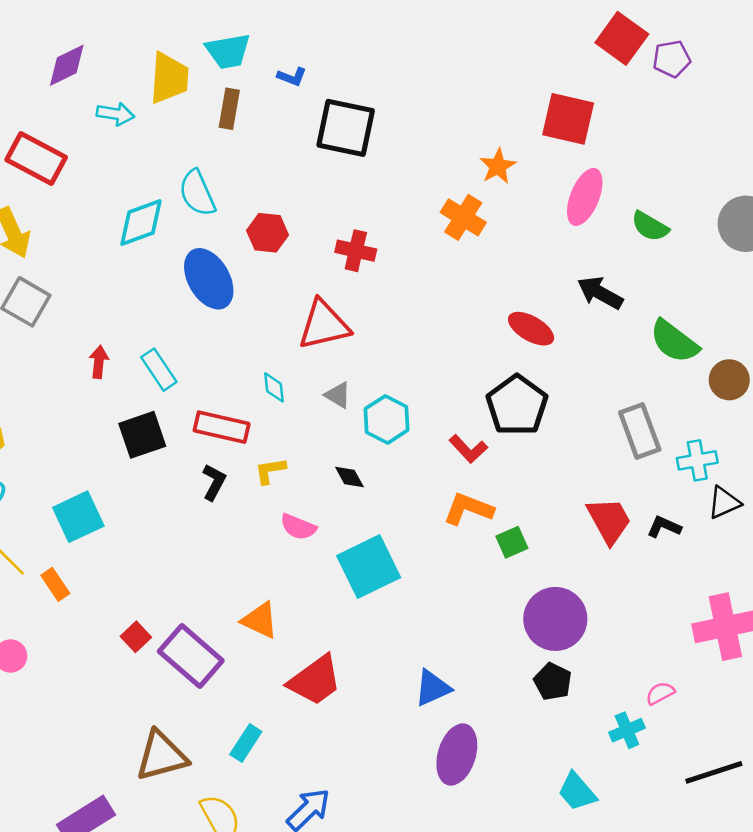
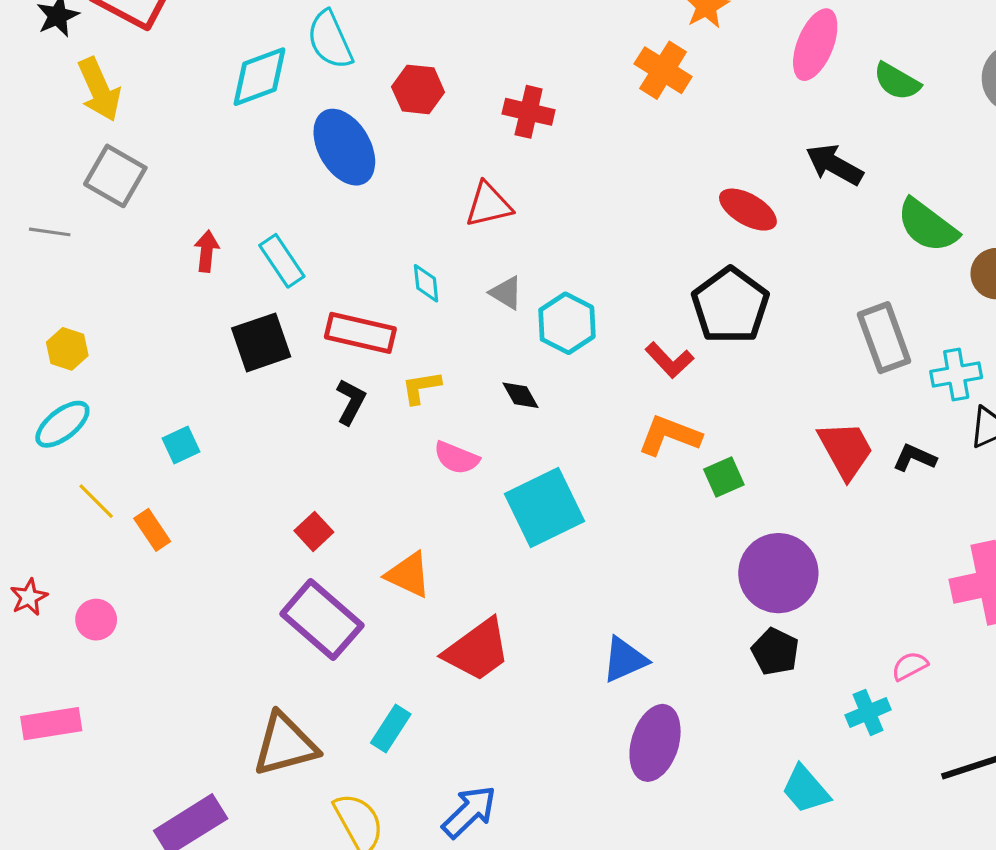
red triangle: (324, 325) -> (488, 205), size x0.7
cyan square: (78, 517) -> (181, 445), size x0.6
red square: (136, 637) -> (314, 531), moved

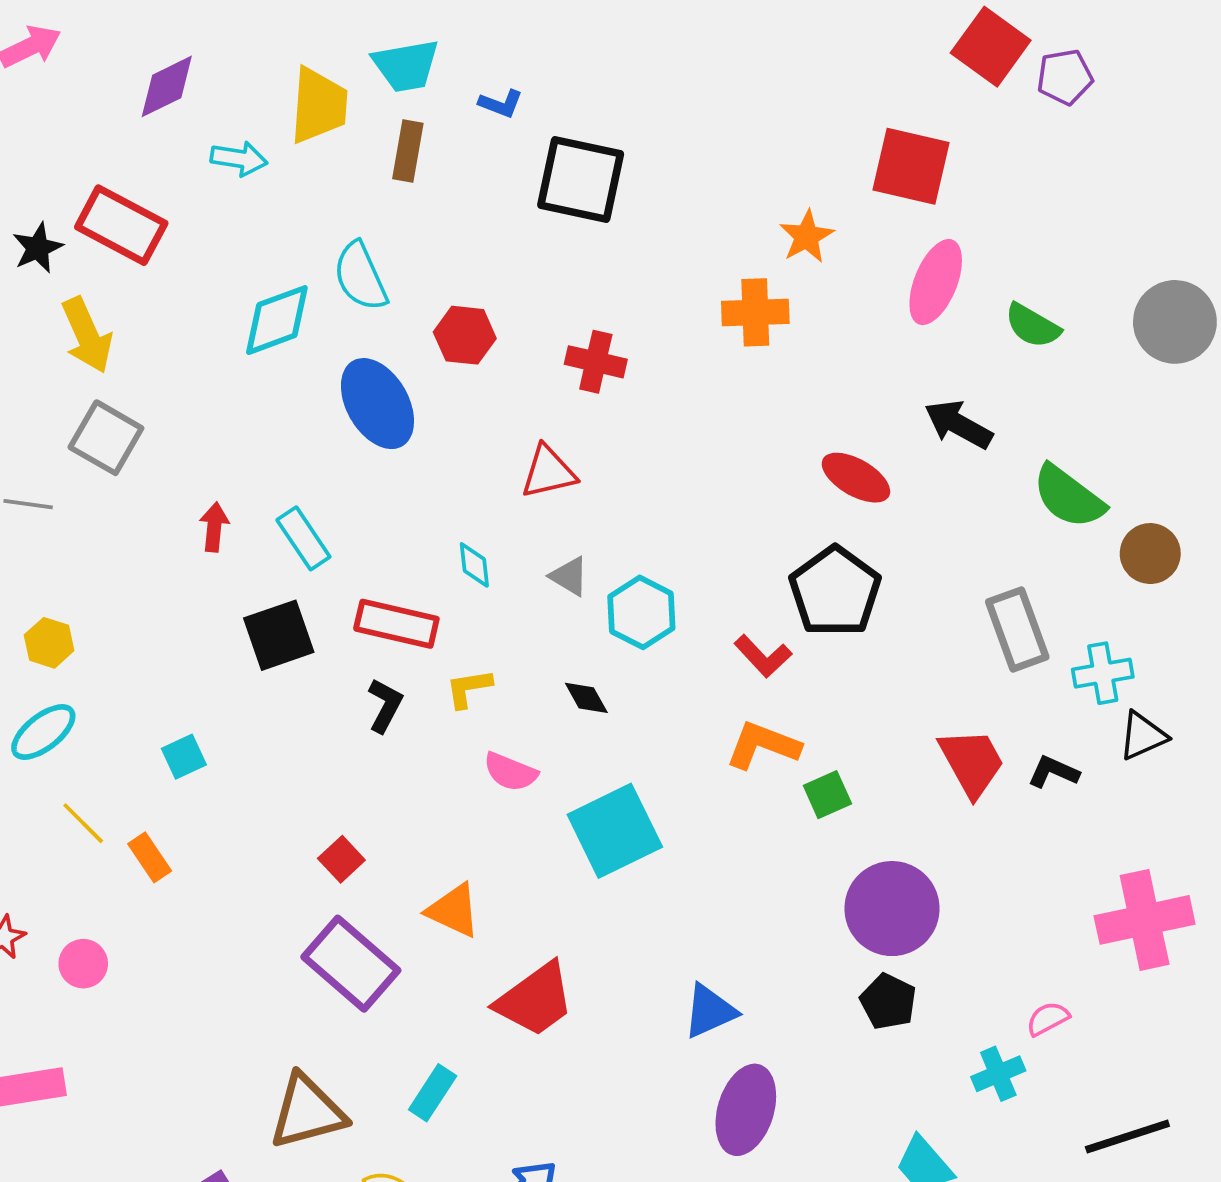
orange cross: (663, 70) -> (755, 312), turned -34

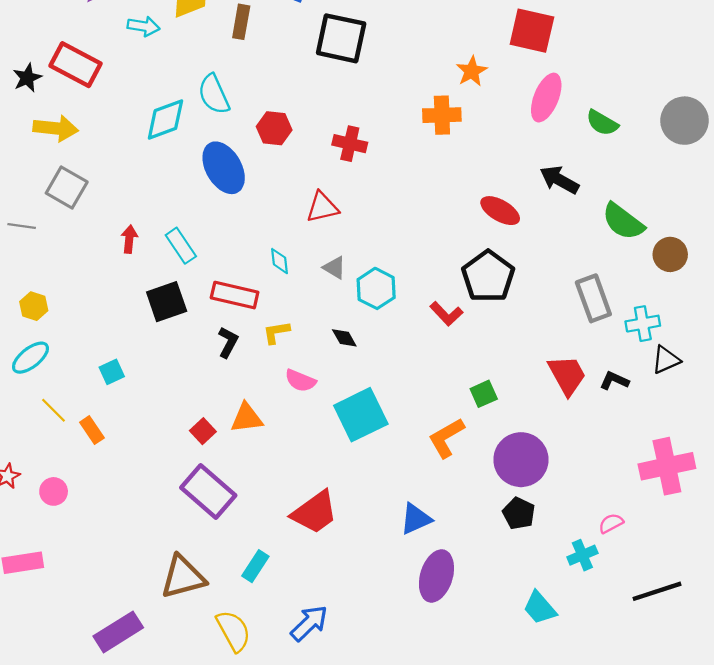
yellow arrow: (87, 335) -> (56, 128), turned -60
orange L-shape: (763, 745) -> (446, 438), moved, turned -51
orange triangle: (453, 910) -> (247, 418), moved, turned -32

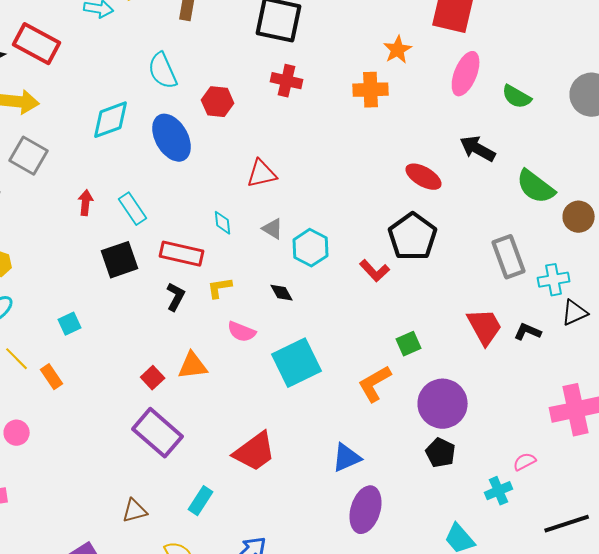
cyan diamond: (165, 119) -> (111, 120), moved
red cross: (350, 144) -> (287, 81), moved
brown triangle: (183, 577) -> (135, 511), size x0.6

